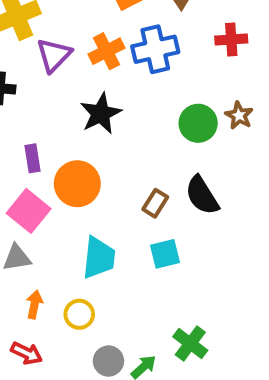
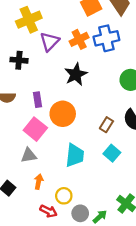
cyan square: (165, 254) -> (112, 153), turned -35
yellow circle: (79, 314) -> (64, 196), moved
red arrow: (27, 353) -> (48, 211), moved

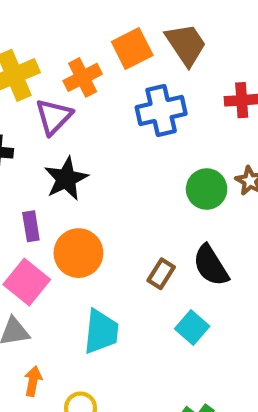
orange cross: (79, 39) -> (83, 77), moved
black star: (76, 74) -> (66, 179), moved
cyan square: (112, 153) -> (192, 327), moved

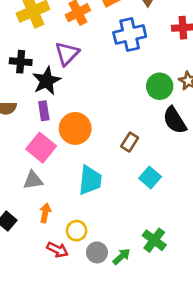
purple triangle: (54, 117) -> (67, 54), moved
black star: (66, 179) -> (47, 81), moved
black semicircle: (211, 265) -> (175, 120), moved

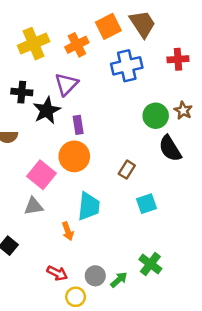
purple rectangle: (44, 111) -> (78, 125), moved
cyan square: (150, 178) -> (146, 204), turned 30
orange arrow: (45, 213) -> (68, 231), moved, turned 150
yellow circle: (77, 231) -> (76, 297), moved

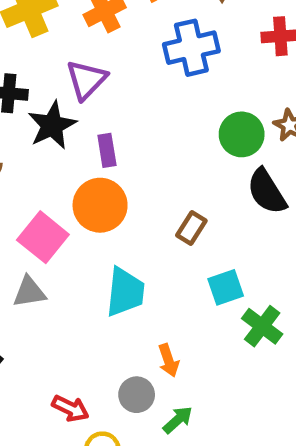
orange arrow: (68, 231) -> (169, 360), moved
green cross: (150, 264) -> (262, 326), moved
gray circle: (95, 276) -> (137, 395), moved

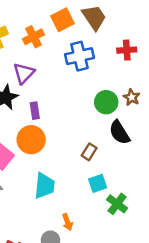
brown rectangle: (191, 228) -> (89, 152), moved

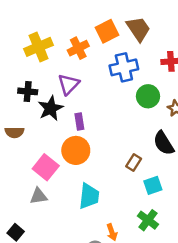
green circle: (106, 102) -> (148, 96), moved
cyan square: (98, 183) -> (153, 185), moved
green cross: (117, 204) -> (148, 220), moved

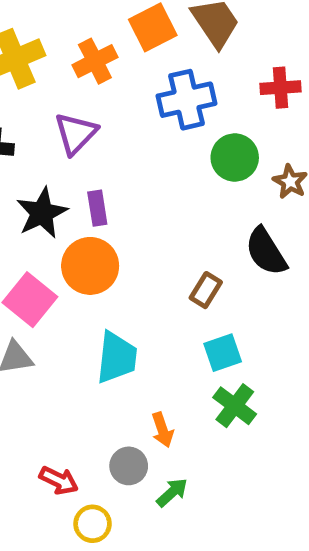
black star: (51, 108) -> (42, 213), moved
cyan square: (153, 185) -> (223, 353), moved

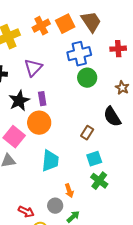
orange cross: (95, 61) -> (41, 26), moved
green circle: (235, 157) -> (87, 78), moved

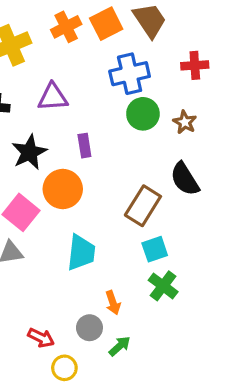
purple triangle: (33, 68) -> (53, 97), turned 42
brown star: (122, 88) -> (185, 122), moved
purple rectangle: (42, 99) -> (84, 146), moved
brown rectangle: (87, 133) -> (143, 206), size x1.6

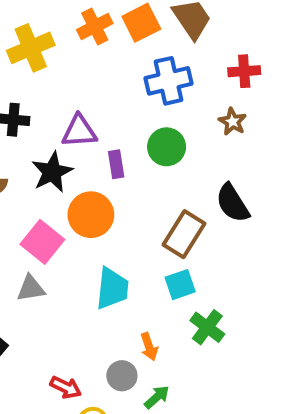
purple triangle: (53, 97) -> (79, 131), moved
green circle: (143, 114) -> (167, 147), moved
brown star: (185, 122) -> (233, 122), moved
cyan square: (155, 249) -> (180, 285), moved

